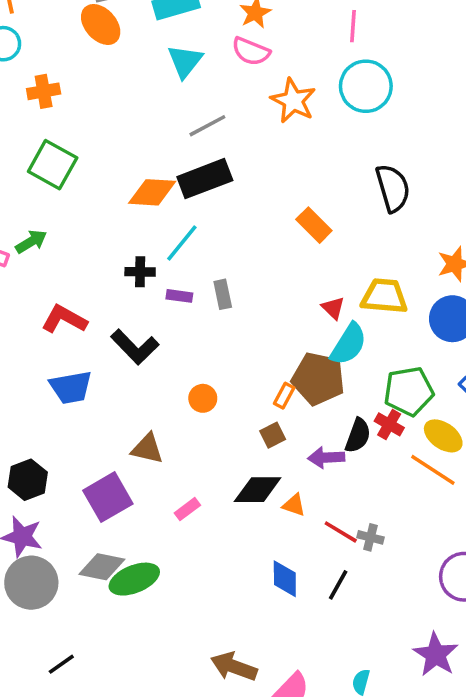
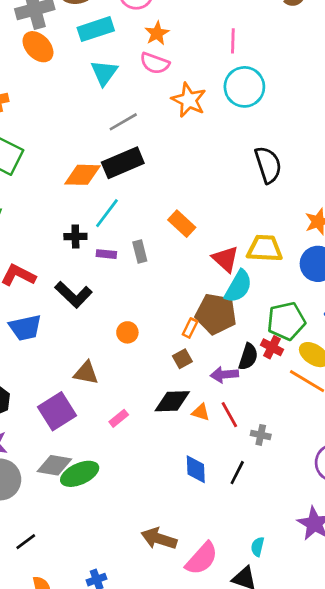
orange rectangle: (314, 225) -> (182, 224), moved
red triangle: (333, 308) -> (225, 259), size x1.5
red line: (341, 532) -> (229, 415), moved, turned 32

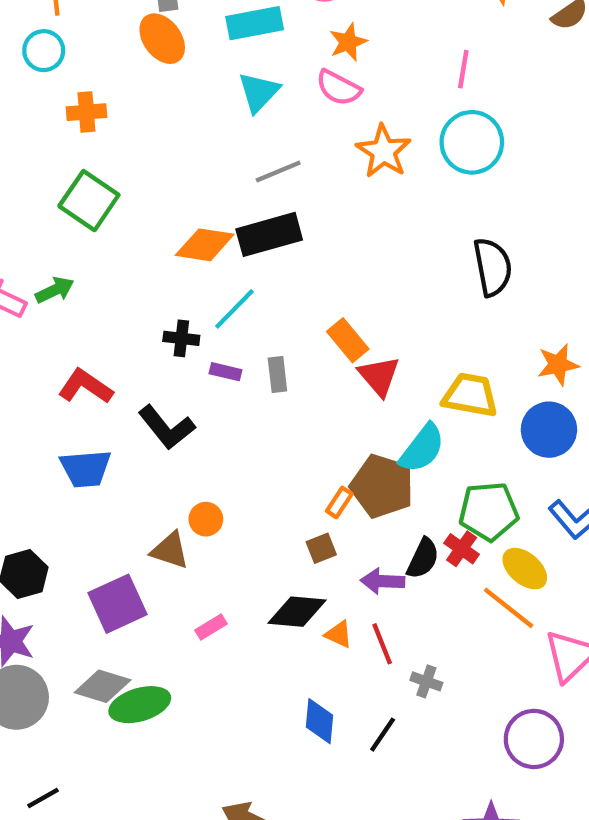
red triangle: (225, 259) -> (379, 376), moved
orange circle: (127, 332) -> (206, 519), moved

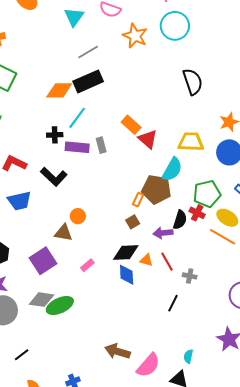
purple rectangle: (225, 372) -> (77, 147), size x1.6
blue diamond: (320, 721) -> (127, 275), moved

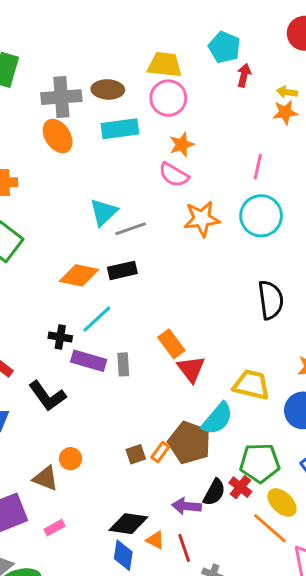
cyan triangle: (74, 17) -> (104, 212), moved
orange star: (135, 36) -> (202, 219), turned 30
black rectangle: (88, 81) -> (122, 270), size x0.7
brown square: (133, 222) -> (136, 454), moved
pink rectangle: (87, 265) -> (54, 528), moved

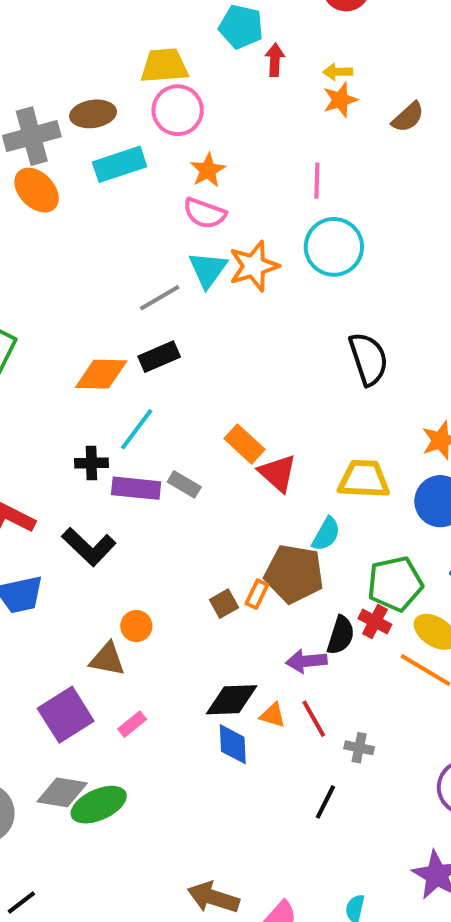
cyan triangle: (104, 212) -> (208, 270), moved
gray rectangle: (123, 364) -> (184, 484), turned -45
cyan semicircle: (217, 419) -> (326, 534), size x0.7

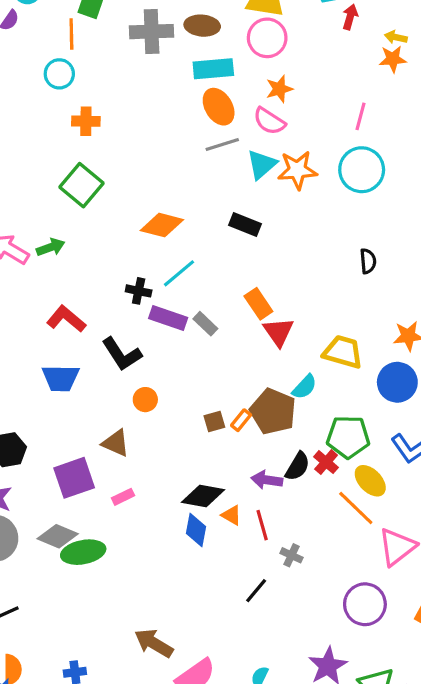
orange ellipse: (37, 190) -> (219, 107), moved
gray line: (160, 298) -> (222, 145), moved
black rectangle: (159, 357) -> (245, 224), moved, turned 32
black semicircle: (368, 359) -> (368, 261), size x0.6
orange circle: (136, 626) -> (145, 400), moved

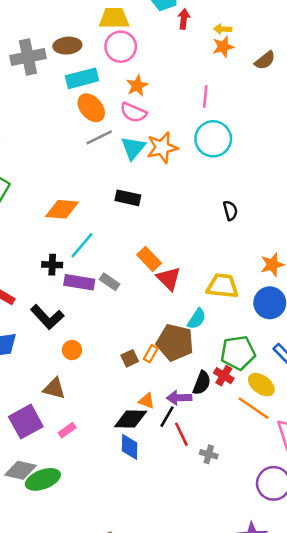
orange triangle: (231, 515) -> (147, 401), moved
black line: (256, 591) -> (167, 417), moved

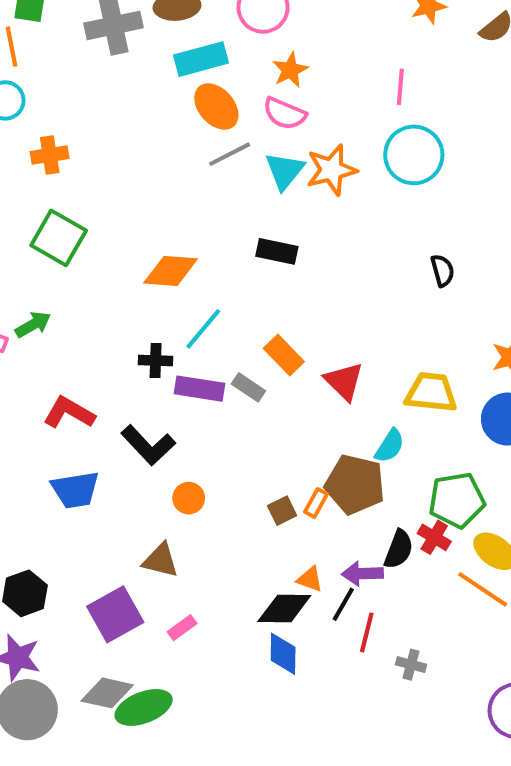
orange rectangle: (149, 259) -> (284, 355), moved
red line: (181, 434) -> (367, 632), turned 40

